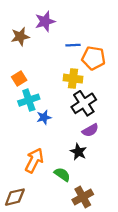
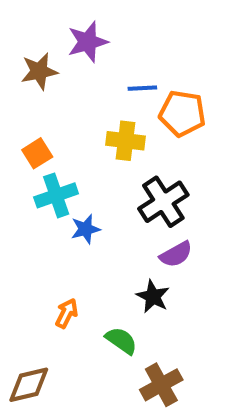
yellow cross: (73, 79) -> (126, 141), moved
orange arrow: (34, 160) -> (67, 313), size x0.6

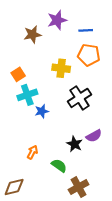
purple star: (88, 42) -> (57, 20), moved
brown star: (39, 71) -> (32, 34), moved
blue line: (142, 88) -> (86, 30), moved
purple semicircle: (176, 254) -> (94, 136), moved

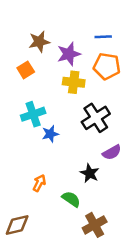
purple star: (57, 20) -> (69, 54), moved
orange square: (18, 74) -> (26, 70), moved
purple semicircle: (94, 136) -> (112, 152), moved

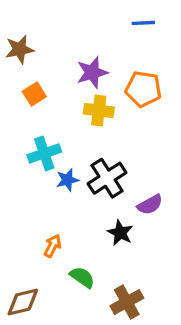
blue line: (103, 37) -> (143, 23), moved
brown star: (39, 42) -> (20, 49), moved
black cross: (96, 118) -> (107, 178), moved
green semicircle: (71, 199) -> (82, 277), moved

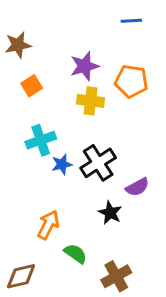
orange arrow: (53, 246) -> (48, 225), size x1.4

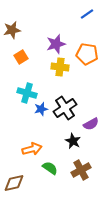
blue line: (131, 21) -> (87, 14), turned -32
cyan cross: (41, 140) -> (27, 93), turned 36
orange arrow: (48, 225) -> (32, 149), turned 48
brown cross: (116, 276) -> (81, 170), moved

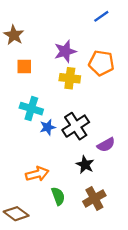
brown star: (12, 30) -> (14, 35), turned -30
orange square: (21, 57) -> (24, 67), turned 32
green semicircle: (50, 168) -> (58, 196), turned 35
brown diamond: (14, 183) -> (16, 214), turned 50

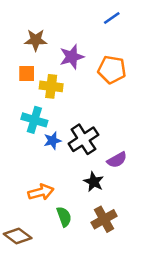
brown star: (14, 35) -> (36, 40), moved, turned -30
yellow cross: (70, 78) -> (51, 86), moved

